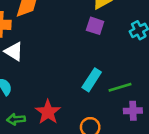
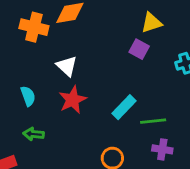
white triangle: (14, 51) -> (67, 66), moved
red star: (48, 112) -> (73, 100), moved

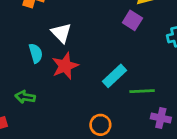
cyan semicircle: (28, 96) -> (36, 53), moved
purple cross: (162, 149) -> (161, 118), moved

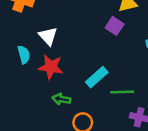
red star: (65, 66) -> (51, 67), turned 30
green arrow: (25, 97) -> (61, 99), moved

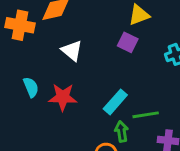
white triangle: (48, 36) -> (72, 51), moved
green arrow: (61, 99) -> (122, 131), moved, turned 78

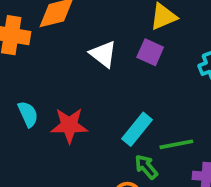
white triangle: (72, 51) -> (103, 54), moved
green arrow: (122, 131) -> (146, 167), turned -30

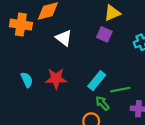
white triangle: (103, 54) -> (64, 38), moved
cyan semicircle: (28, 114) -> (27, 80), moved

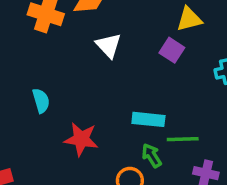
red star: (56, 79) -> (81, 139), moved
cyan rectangle: (97, 81) -> (148, 119), turned 48

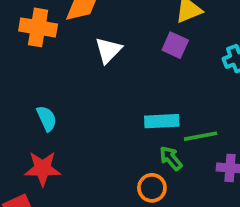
white triangle: (109, 46) -> (108, 50), turned 36
red star: (81, 139) -> (43, 169), moved

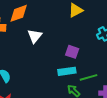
purple square: (175, 45) -> (72, 52), moved

